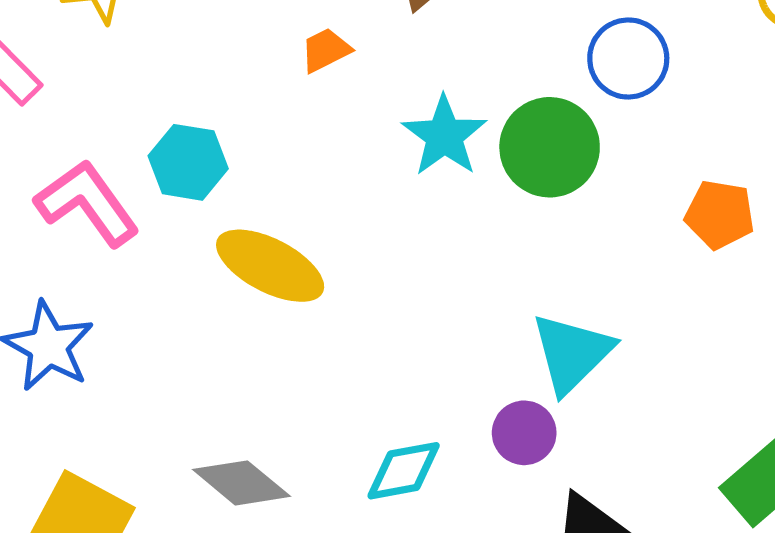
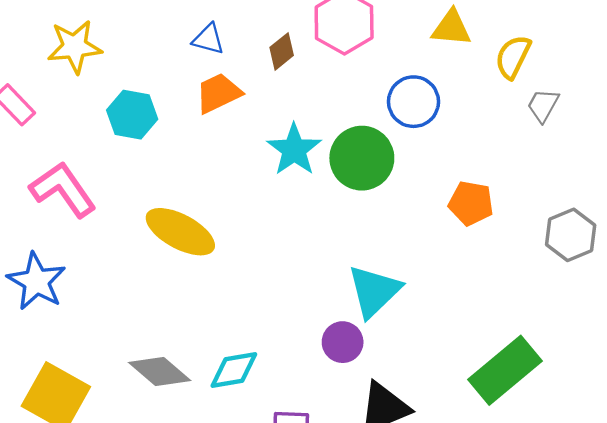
orange trapezoid: (326, 50) -> (218, 93), size x1.4
cyan hexagon: (188, 162) -> (132, 115), moved
cyan diamond: (404, 471) -> (234, 370), moved

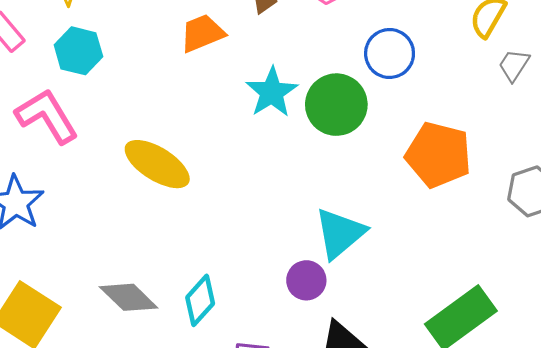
cyan hexagon: (132, 115) -> (78, 51), moved
orange pentagon: (471, 203) -> (438, 155), size x1.5
cyan diamond: (234, 370) -> (200, 300), turned -42

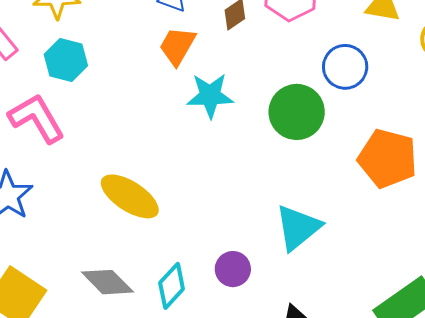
orange trapezoid: (202, 33) -> (177, 46), turned -39
cyan star: (272, 92) -> (210, 96), moved, turned 30
yellow ellipse: (157, 164) -> (130, 196), moved
purple circle: (306, 280) -> (233, 269), moved

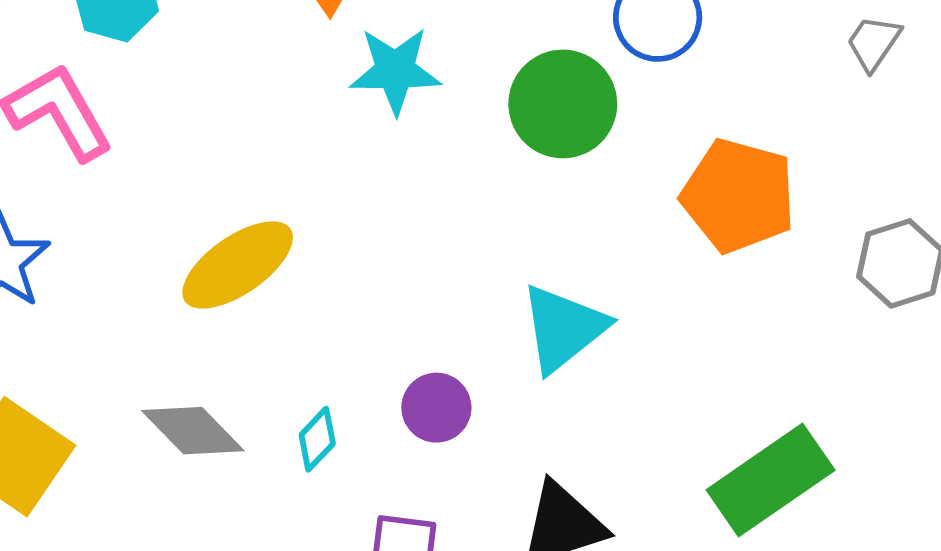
yellow ellipse: (130, 196) -> (238, 265), turned -68
cyan diamond: (172, 286) -> (317, 439), size x0.7

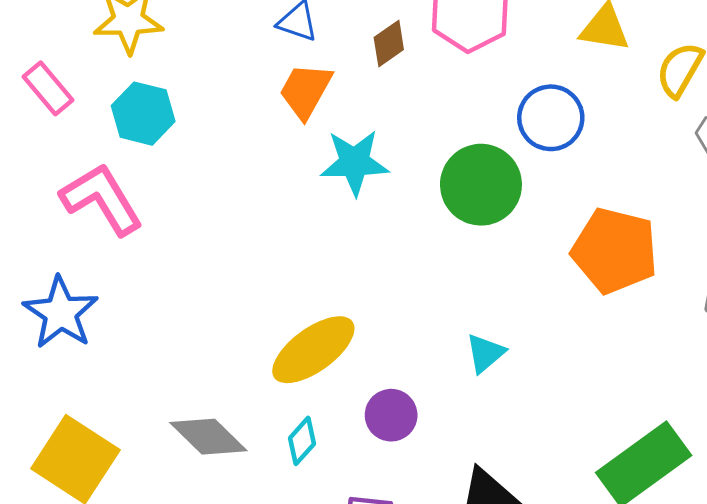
yellow ellipse: (238, 265) -> (313, 350), moved
cyan triangle: (563, 328) -> (485, 353), size x0.6

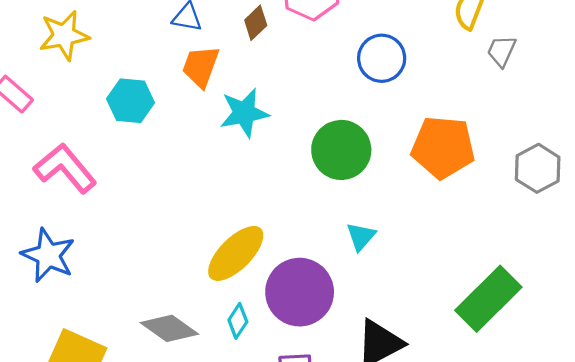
cyan hexagon: (143, 114) -> (130, 101), moved
green circle: (481, 185) -> (341, 150), moved
purple circle: (391, 415) -> (300, 292), size x1.8

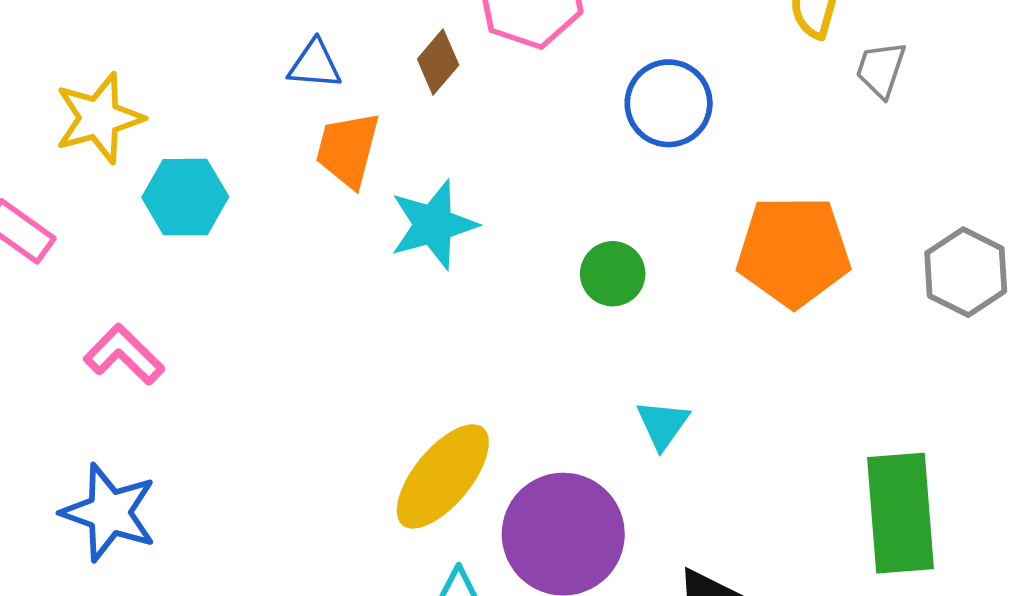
cyan hexagon: (130, 101) -> (185, 197), moved
green circle: (341, 150) -> (613, 274), size x0.6
pink L-shape: (65, 168) -> (124, 355), size x0.7
green rectangle: (488, 299) -> (901, 513), turned -44

